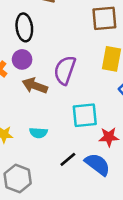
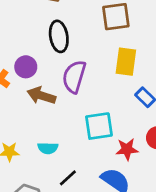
black ellipse: (24, 27) -> (59, 36), moved
black line: (68, 159) -> (68, 178), moved

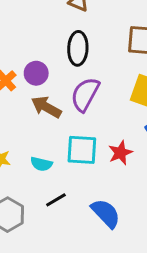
cyan square: (99, 126) -> (82, 150), moved
red star: (127, 149) -> (120, 153), moved, turned -30

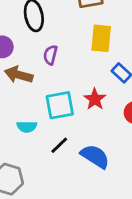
purple semicircle: (85, 94) -> (50, 55), size x0.6
black line: (56, 200) -> (59, 145), moved

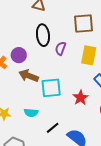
purple semicircle: (50, 55) -> (61, 48), moved
cyan square: (60, 105) -> (51, 88), moved

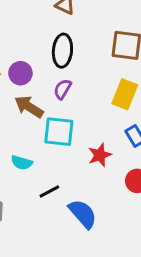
purple semicircle: (61, 48) -> (63, 89), moved

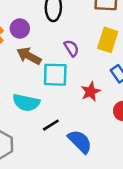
purple semicircle: (63, 89) -> (71, 48), moved, turned 120
cyan semicircle: (22, 163) -> (26, 103), size x1.5

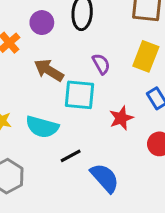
purple circle: (20, 29) -> (42, 23), moved

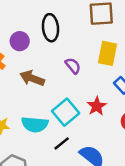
cyan square: (79, 95) -> (66, 112), moved, turned -35

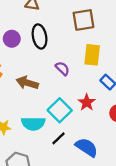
purple circle: (20, 41) -> (12, 39), moved

